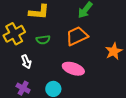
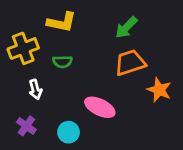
orange trapezoid: (77, 36) -> (130, 63), moved
orange star: (114, 51) -> (159, 90), turned -30

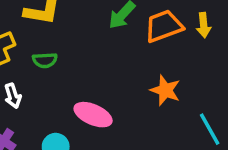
orange trapezoid: (130, 63) -> (164, 26), moved

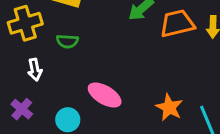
orange star: (165, 90) -> (169, 107), moved

